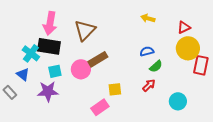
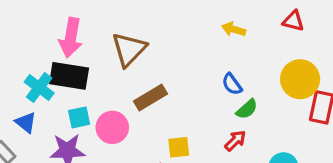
red triangle: (184, 27) -> (293, 21), moved, turned 40
blue semicircle: (147, 51) -> (232, 84), turned -112
pink circle: (81, 69) -> (112, 127), moved

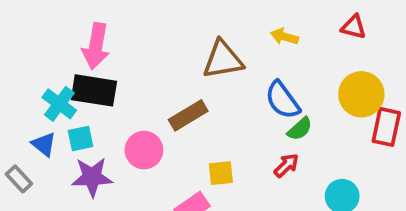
brown triangle: (129, 49) -> (223, 60), moved, turned 36
blue semicircle: (232, 84) -> (282, 100), size x1.5
cyan square: (79, 117) -> (80, 139), moved

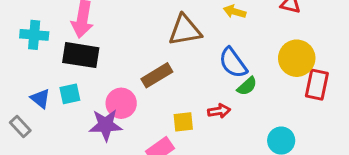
cyan cross: (59, 104) -> (34, 35), moved, turned -32
red arrow: (286, 165) -> (219, 111), moved, turned 35
purple star: (92, 177) -> (106, 125), moved

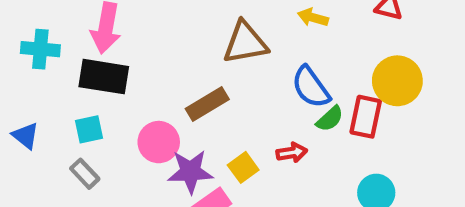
red rectangle: (317, 85) -> (366, 117), moved
blue triangle: (40, 99) -> (26, 136), moved
yellow square: (183, 122) -> (243, 167), turned -30
purple star: (106, 125) -> (190, 172), moved
gray rectangle: (20, 127) -> (85, 174), moved

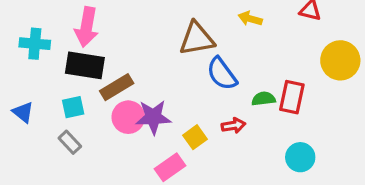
yellow circle: (397, 81) -> (340, 60), moved
blue semicircle: (311, 87) -> (222, 74), moved
brown rectangle: (207, 104) -> (117, 87), moved
green semicircle: (330, 119) -> (264, 99), turned -145
purple star: (190, 172) -> (153, 117), moved

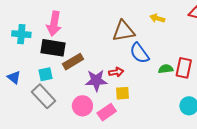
pink circle: (128, 117) -> (82, 106), moved
red arrow: (233, 125) -> (116, 72), moved
yellow square: (195, 137) -> (123, 93), turned 32
gray rectangle: (70, 142) -> (43, 96), size x1.6

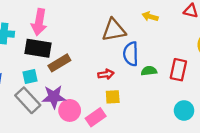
blue semicircle: (139, 53) -> (131, 54), turned 35
green semicircle: (166, 69) -> (149, 71), moved
purple star: (96, 81) -> (54, 97), moved

